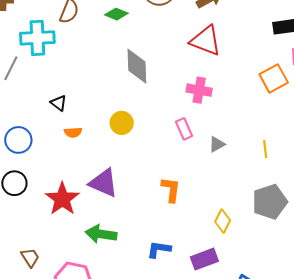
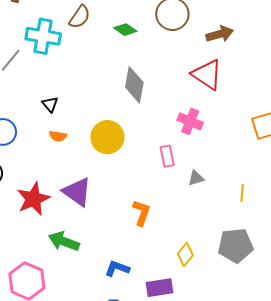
yellow circle: (122, 123) -> (107, 137), size x1.4

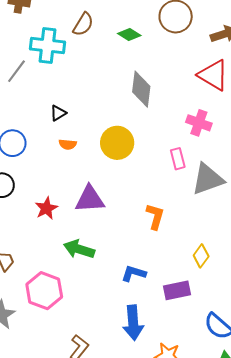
black triangle: (50, 104) -> (58, 113), turned 42
gray triangle: (196, 178) -> (208, 179), size x2.0
purple triangle: (77, 192) -> (90, 199), turned -36
red star: (33, 199) -> (46, 208), size x0.7

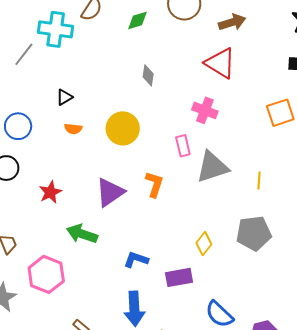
green diamond: (129, 34) -> (137, 20), turned -50
gray diamond: (141, 89) -> (148, 75), size x0.6
purple triangle: (90, 199) -> (110, 192), moved, turned -32
orange L-shape: (155, 217) -> (154, 184), moved

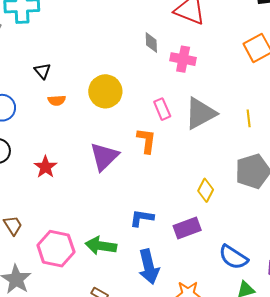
gray diamond: (148, 75) -> (151, 42), moved
black triangle: (64, 97) -> (42, 71), turned -30
pink rectangle: (183, 146) -> (162, 109), moved
green arrow: (82, 234) -> (101, 246), moved

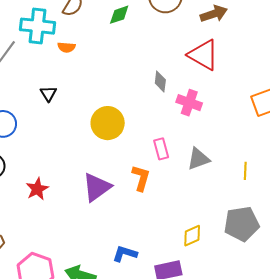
orange semicircle: (57, 100) -> (66, 47), moved
gray triangle: (200, 113) -> (198, 159), size x0.7
yellow diamond: (206, 190) -> (192, 236), turned 30

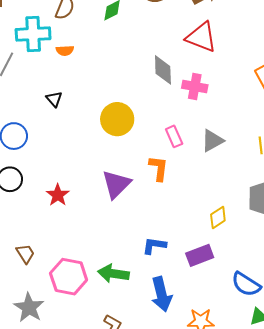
gray diamond: (160, 81) -> (163, 70), size x1.4

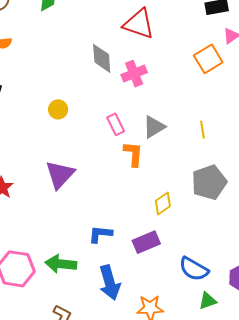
pink cross: (195, 86) -> (134, 74), turned -30
yellow circle: (117, 119) -> (58, 109), size x0.6
orange L-shape: (159, 168) -> (133, 154), moved

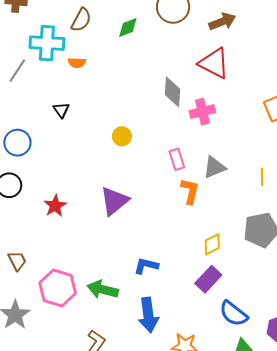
purple rectangle: (146, 242) -> (208, 279), moved, turned -32

